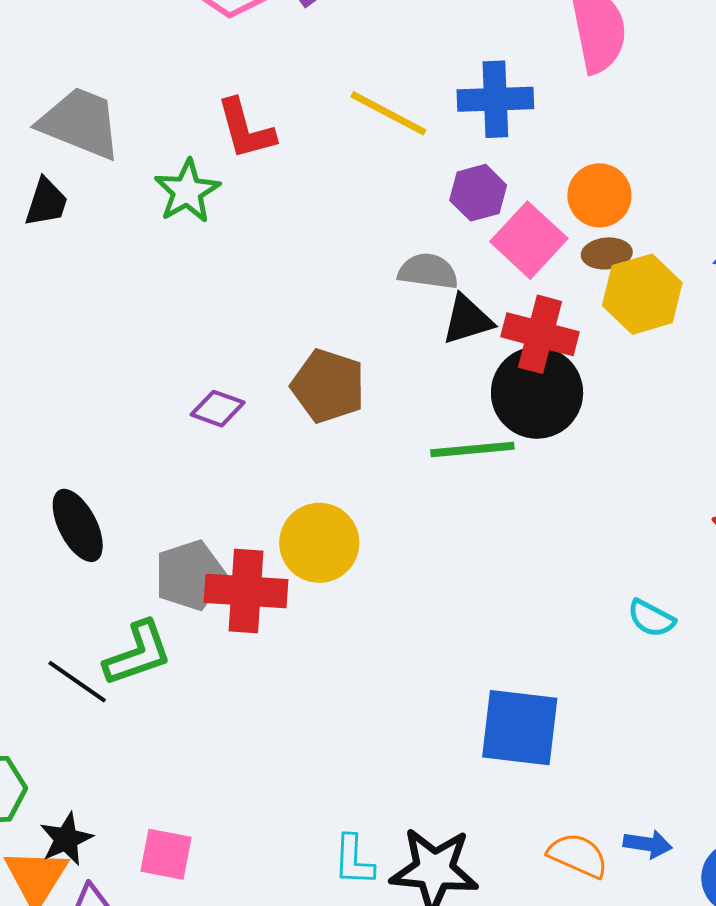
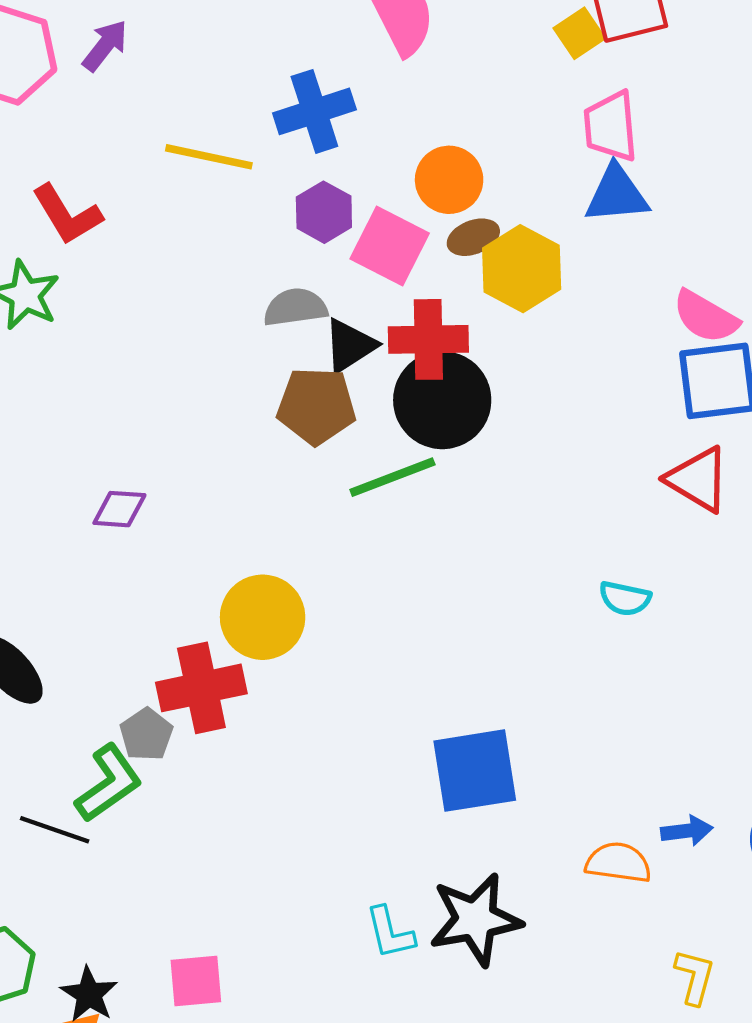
brown pentagon: (328, 386) -> (316, 406), moved
gray pentagon: (190, 575) -> (146, 734), moved, size x0.7
blue square: (520, 728) -> (475, 771), moved

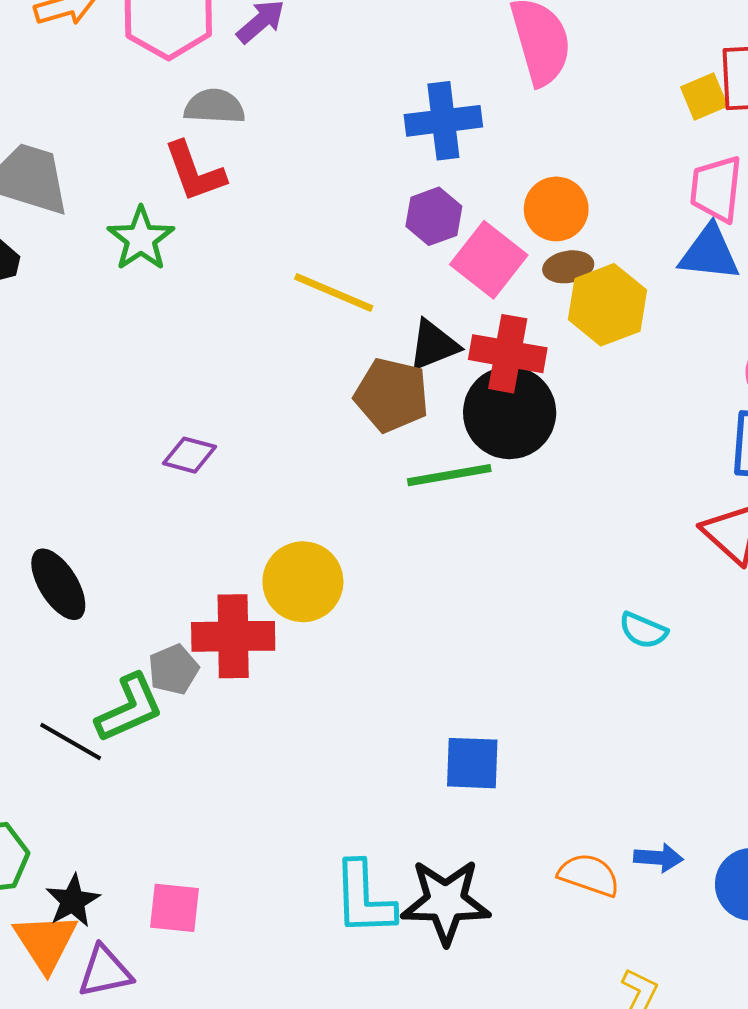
yellow line: (209, 157) -> (334, 293), moved
gray semicircle: (295, 307) -> (215, 106), moved
blue square: (475, 771) -> (472, 763), size x0.7
cyan L-shape: (390, 933) -> (364, 898), size x1.5

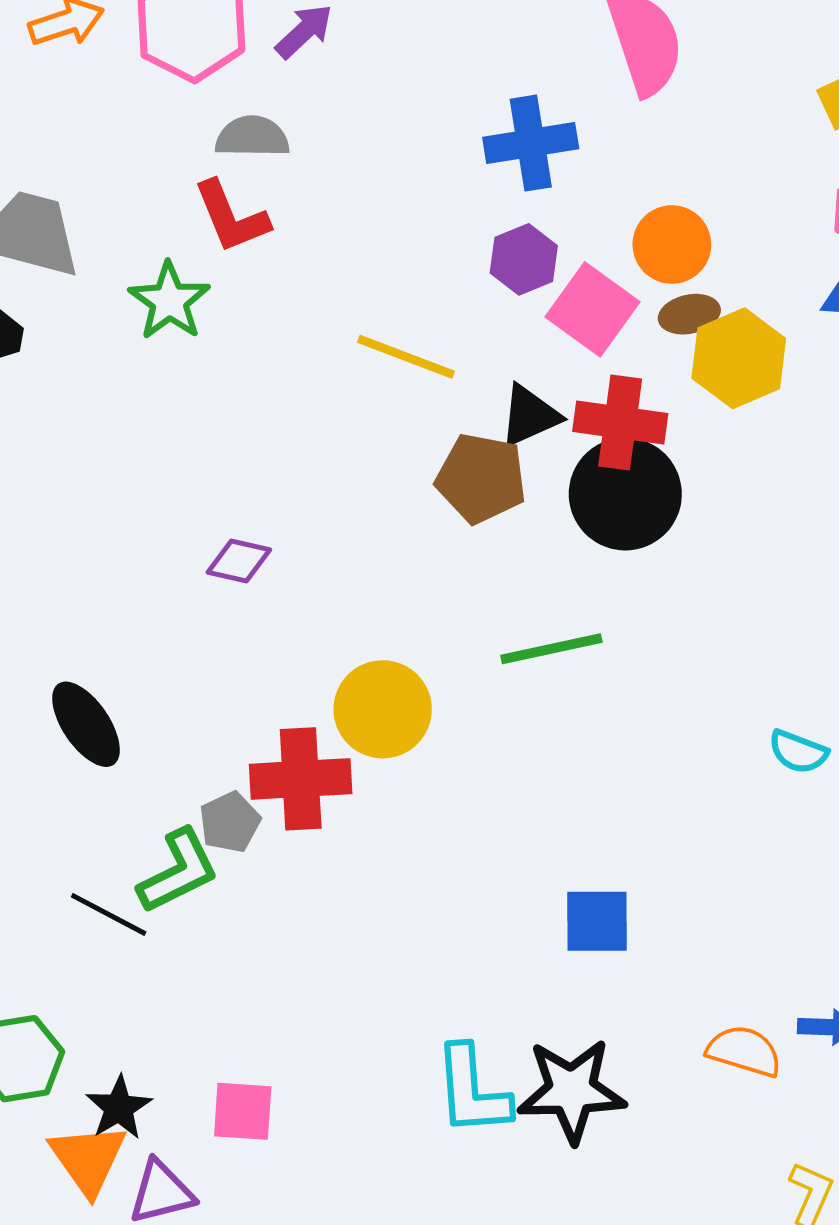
green line: (449, 475) -> (551, 649), moved

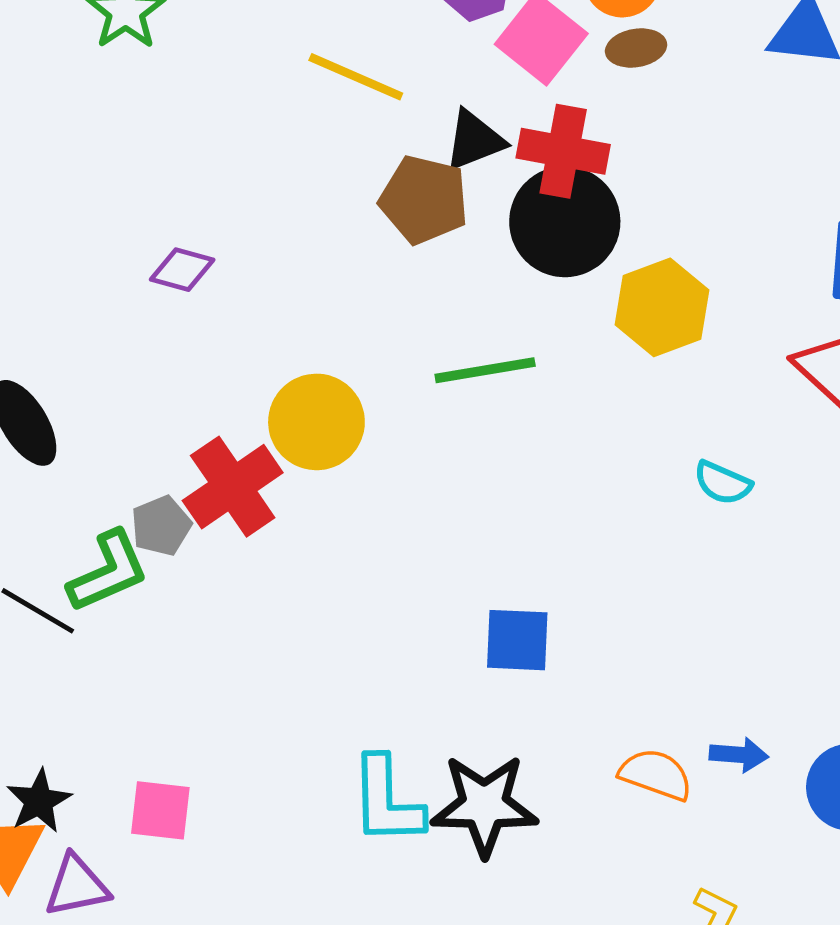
yellow hexagon: (739, 358) -> (662, 307), moved
red cross: (301, 779) -> (233, 487), turned -34

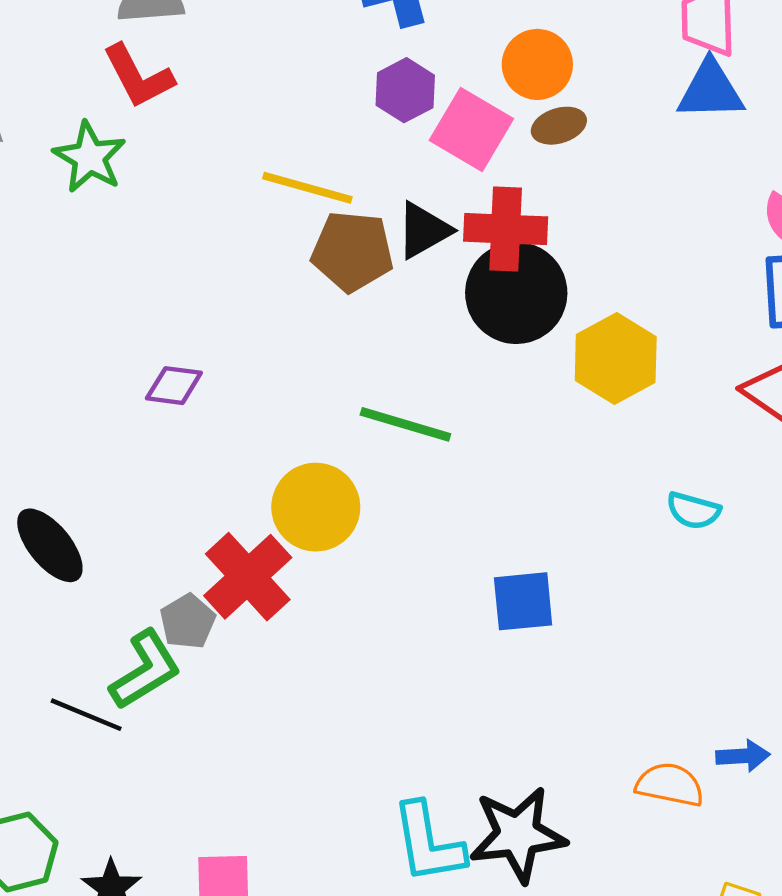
brown pentagon: (424, 200) -> (352, 251), moved
green line: (485, 370) -> (405, 424), moved, turned 34
blue square: (517, 640) -> (523, 601), moved

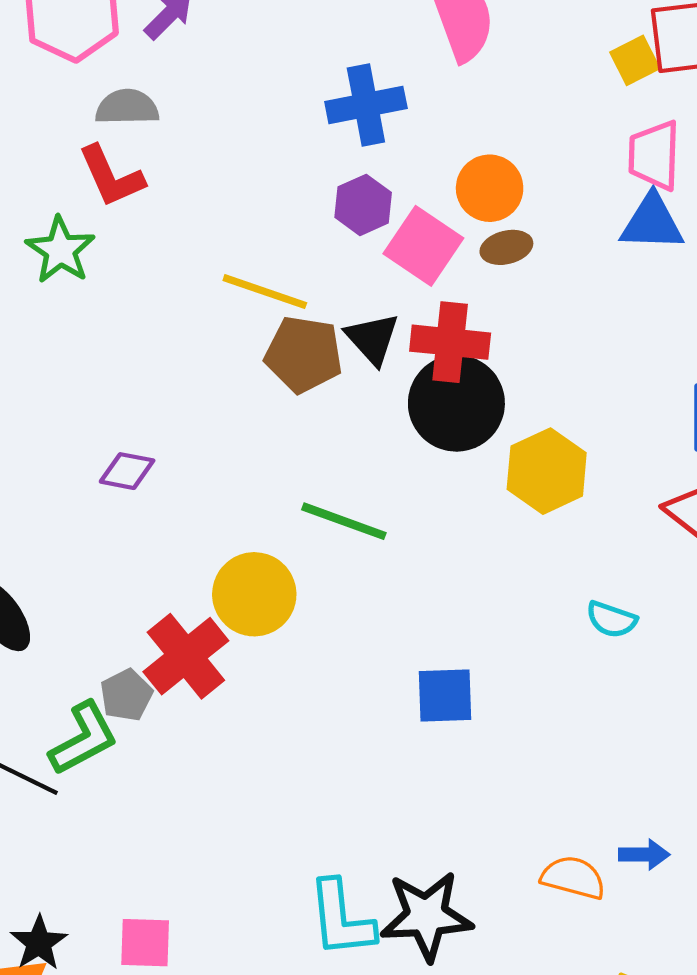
black triangle: (424, 230) -> (372, 339), turned -46

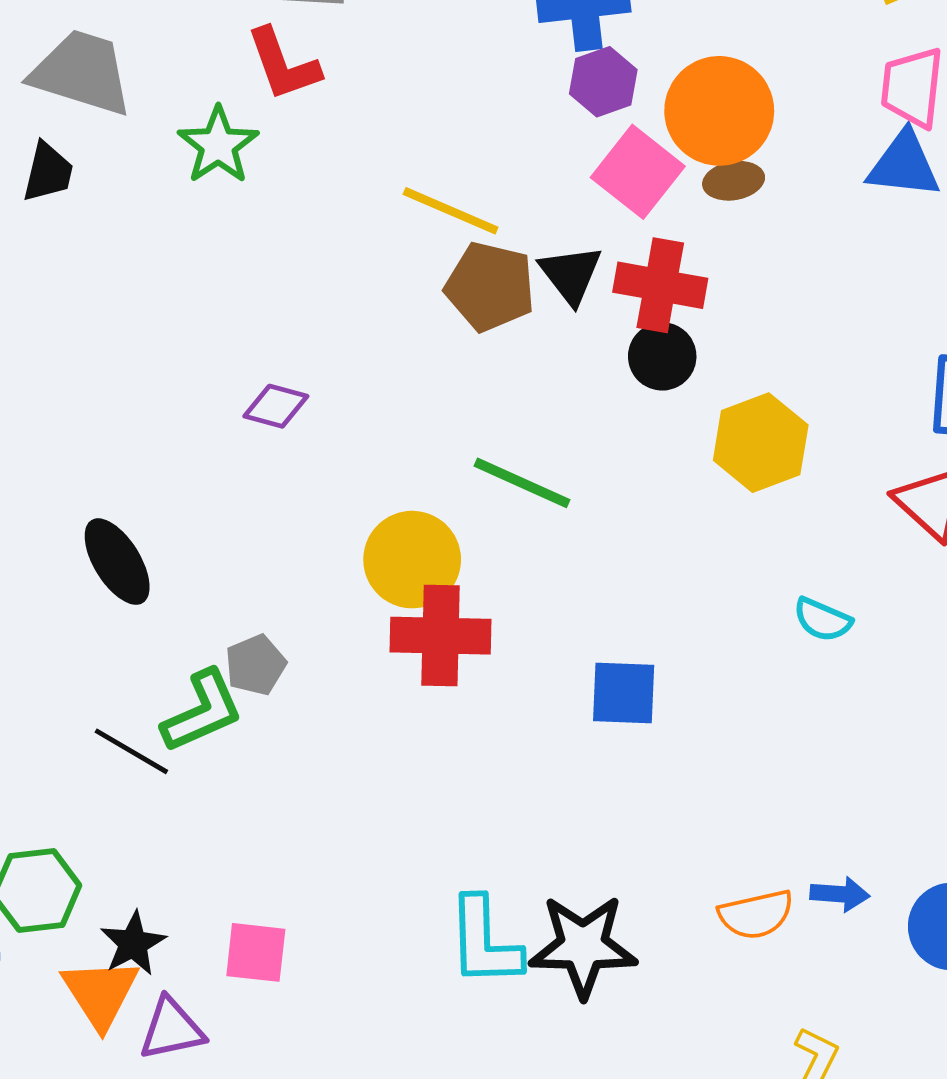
orange circle: (490, 188) -> (719, 111), size x1.4
purple hexagon: (363, 205) -> (603, 82), moved
black circle: (456, 403) -> (662, 356), size x0.6
red cross: (186, 656) -> (441, 636), moved, turned 36
orange semicircle: (573, 878) -> (756, 914), turned 148

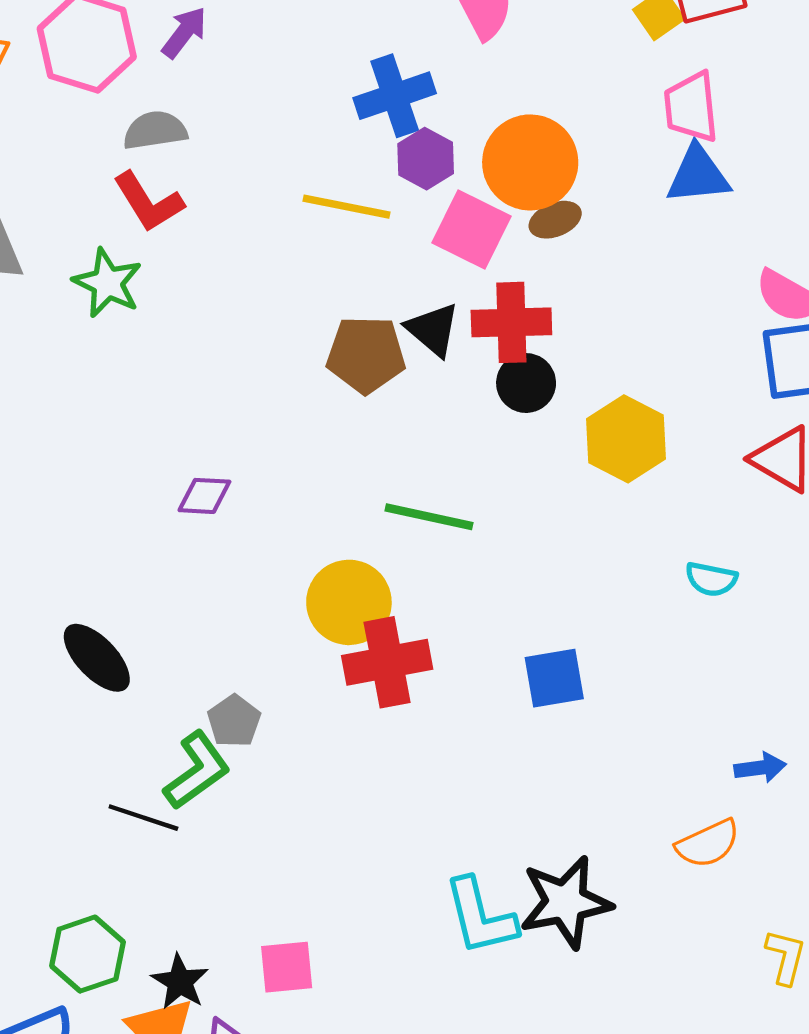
yellow line: (451, 211) -> (346, 207), moved
blue arrow: (840, 894) -> (760, 768), moved

